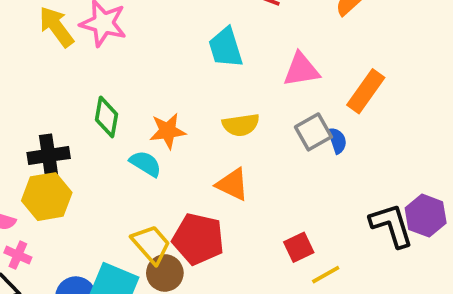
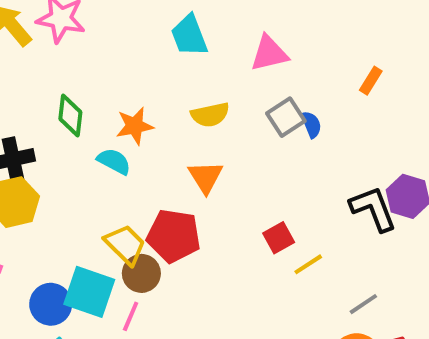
orange rectangle: (366, 91) -> (371, 81), moved, size x0.6
orange triangle: (232, 184) -> (206, 177), turned 36

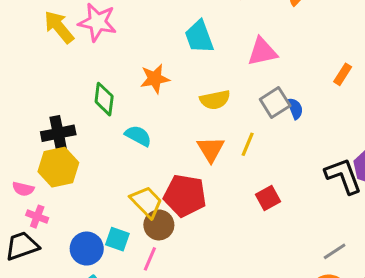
orange star: (135, 126) -> (155, 79), moved
yellow line: (308, 264) -> (248, 144), moved, turned -35
cyan square: (89, 292) -> (117, 239), size x0.6

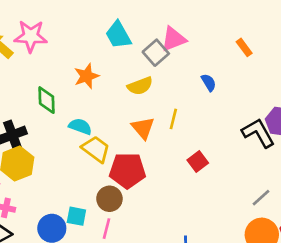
orange rectangle: (343, 74) -> (244, 47), turned -60
gray square: (275, 102) -> (156, 53), moved
yellow trapezoid: (146, 202) -> (96, 149), moved

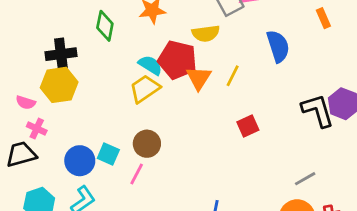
blue semicircle: (209, 83) -> (278, 46), size x1.6
cyan semicircle: (80, 126) -> (150, 65), moved
yellow trapezoid: (96, 149) -> (145, 89), turned -84
red pentagon: (127, 171) -> (177, 60), moved

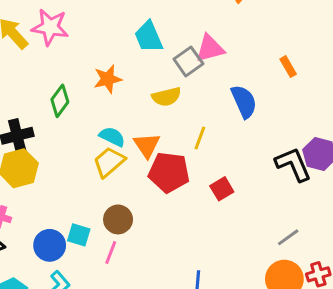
green diamond: (105, 26) -> (60, 101), turned 32
red pentagon: (177, 60) -> (169, 172), moved
orange triangle: (199, 78) -> (147, 145), moved

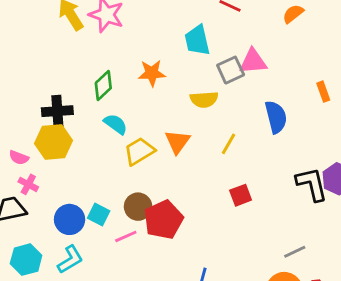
cyan semicircle: (112, 137) -> (116, 124), moved
red pentagon: (169, 172) -> (163, 220), moved, turned 30
pink line: (111, 253) -> (126, 236), turned 35

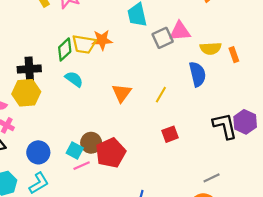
yellow semicircle: (204, 99) -> (211, 48), moved
yellow trapezoid: (139, 151) -> (84, 44), moved, turned -140
cyan square: (99, 215) -> (75, 150), moved

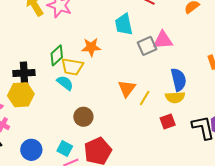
yellow trapezoid: (84, 44) -> (72, 67), moved
yellow semicircle: (211, 48) -> (175, 97), moved
orange triangle: (122, 93) -> (127, 89), moved
red square: (170, 134) -> (168, 122), moved
brown circle: (91, 143) -> (83, 117), moved

